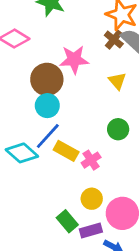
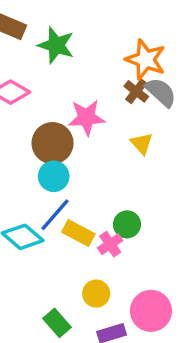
green circle: (118, 129) -> (127, 224), moved
yellow circle: (92, 199) -> (96, 294), moved
green rectangle: (67, 221) -> (57, 323), moved

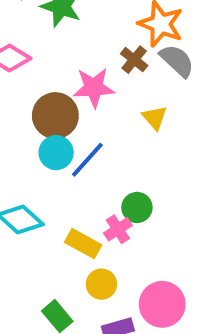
brown cross: (136, 91) -> (134, 60), moved
blue line: (55, 215) -> (87, 160), moved
yellow rectangle: (78, 233) -> (83, 244), moved

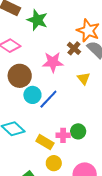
brown circle: (55, 116) -> (20, 76), moved
green circle: (137, 207) -> (78, 131), moved
pink cross: (118, 229) -> (63, 135), turned 32

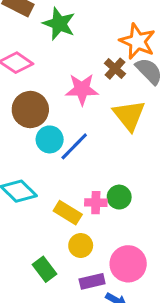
yellow triangle: (84, 78) -> (129, 115), size x1.6

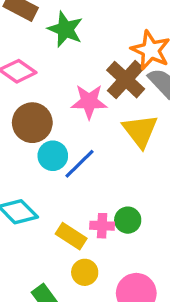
brown cross: (115, 69) -> (126, 80), size x1.6

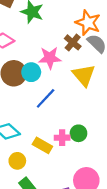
brown cross: (126, 80) -> (73, 42), size x0.7
cyan circle: (53, 156) -> (31, 72), moved
yellow circle: (85, 272) -> (17, 161), moved

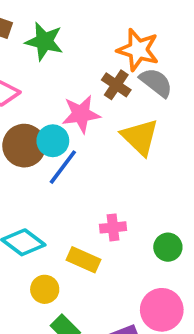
blue line: (46, 98) -> (63, 167), moved
green circle: (78, 133) -> (168, 247), moved
pink cross: (62, 138) -> (113, 227), moved

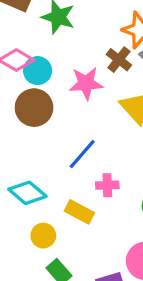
cyan circle: (53, 141) -> (38, 71), moved
blue line: (63, 167) -> (82, 154), moved

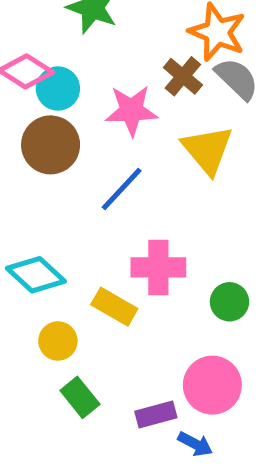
blue line: (82, 154) -> (122, 189), moved
pink cross: (107, 185) -> (158, 267), size x1.5

